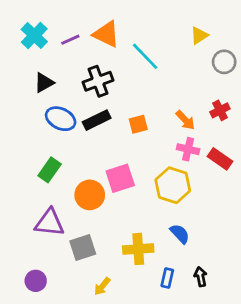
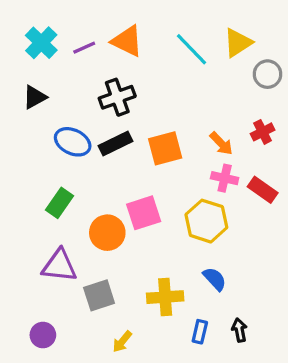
yellow triangle: (199, 36) -> (238, 43), size x1.4
cyan line: (145, 56) -> (192, 49), moved
black triangle: (44, 83) -> (35, 97), moved
orange square: (138, 124) -> (165, 148), size x1.5

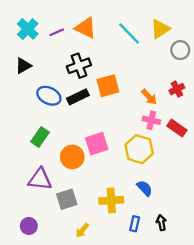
orange square: (165, 148) -> (108, 86), moved

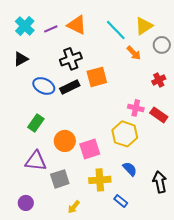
orange arrow: (149, 97) -> (134, 53), moved
pink square: (97, 144) -> (90, 149), moved
black arrow: (161, 223) -> (160, 182), moved, size x1.5
blue rectangle: (135, 224) -> (121, 201), turned -64

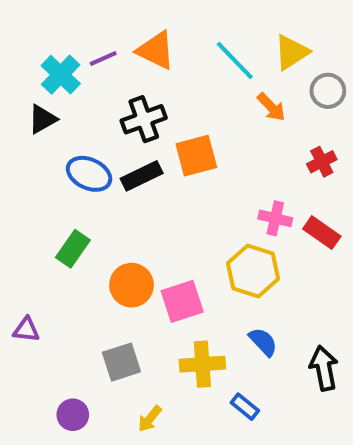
cyan cross: (25, 26) -> (61, 75), moved
purple triangle: (36, 161) -> (26, 330), moved, size x0.6
purple circle: (26, 203) -> (73, 415), moved

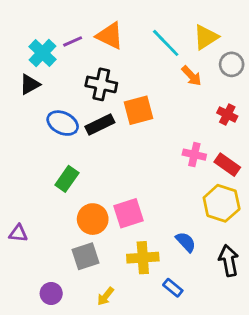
black cross: (144, 119) -> (101, 84), turned 32
red cross: (322, 162) -> (227, 114), turned -36
green rectangle: (73, 249) -> (67, 179), moved
yellow hexagon: (253, 271) -> (222, 203), moved
orange circle: (132, 285) -> (93, 219), moved

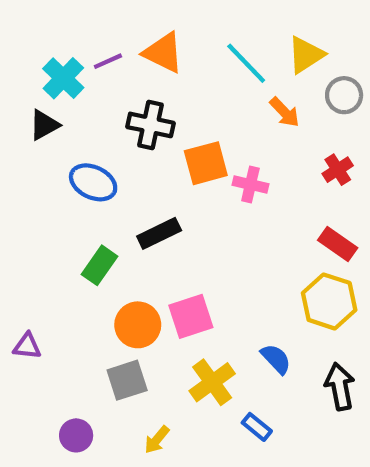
red cross: (227, 114) -> (338, 170), turned 30
black rectangle: (100, 125) -> (159, 233), moved
pink cross: (194, 155) -> (250, 185), moved
yellow cross: (143, 258) -> (212, 382), turned -32

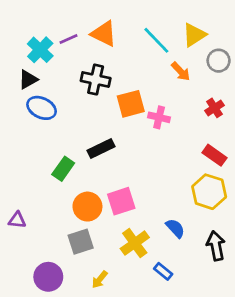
blue ellipse: (93, 182) -> (42, 108), moved
purple circle: (76, 435) -> (48, 277), size x1.4

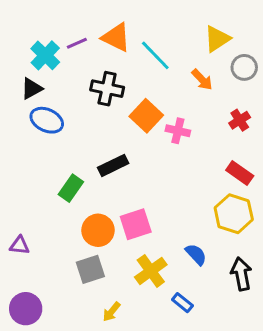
cyan line: (156, 40) -> (155, 55), moved
orange square: (131, 104) -> (146, 116), turned -32
purple circle: (48, 277) -> (26, 309), moved

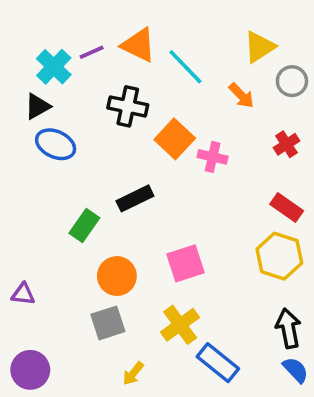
pink square: (136, 224) -> (185, 263), moved
blue semicircle: (196, 254) -> (296, 370), moved
blue rectangle: (182, 303) -> (218, 363), size x1.6

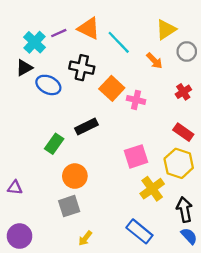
blue ellipse: (56, 144) -> (48, 85), moved
pink square: (185, 263) -> (136, 156), moved
yellow cross: (180, 325) -> (152, 189), moved

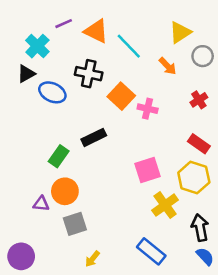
purple line: (59, 33) -> (64, 24), moved
orange circle: (75, 176) -> (65, 191), moved
purple triangle: (15, 188) -> (41, 204), moved

